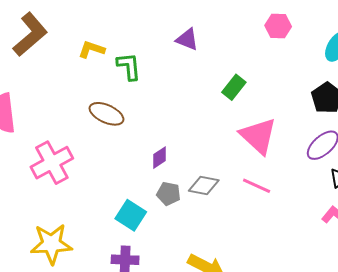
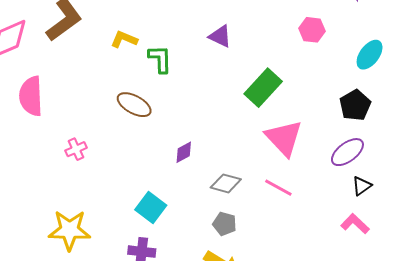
green rectangle: (234, 87) -> (263, 88), size x1.5
pink cross: (52, 163) -> (76, 149), size x0.5
gray pentagon: (169, 194) -> (225, 224), moved

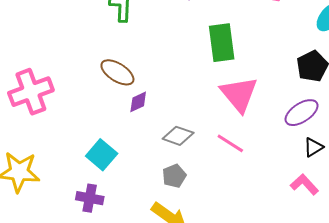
green rectangle: (263, 88) -> (222, 43), turned -54
brown ellipse: (134, 105) -> (117, 72), moved
pink cross: (76, 149) -> (31, 92), size x2.0
gray pentagon: (225, 224) -> (174, 176), turned 30

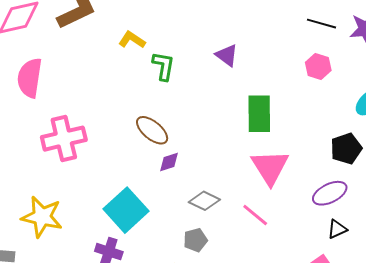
cyan square: (102, 155) -> (126, 210), size x1.4

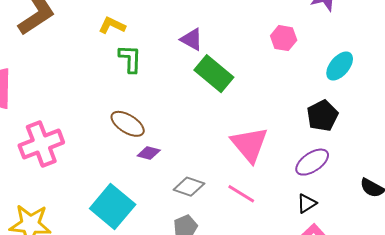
yellow L-shape: (132, 40) -> (112, 25), moved
green rectangle: (259, 114) -> (214, 74), moved, turned -42
purple diamond: (169, 162) -> (149, 153), turned 40
black triangle: (337, 229) -> (307, 203), moved

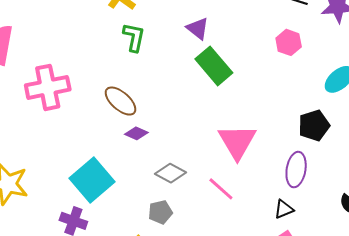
pink cross: (41, 144) -> (48, 87), moved
purple ellipse: (312, 162) -> (296, 170), turned -56

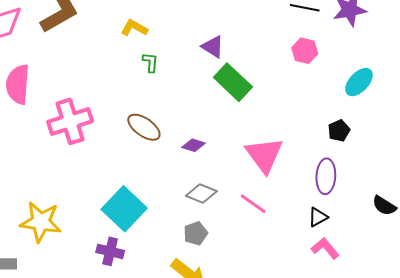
green L-shape: (134, 37) -> (150, 62), size x0.7
black pentagon: (314, 125) -> (339, 131), size x0.7
purple diamond: (136, 133) -> (194, 145), moved

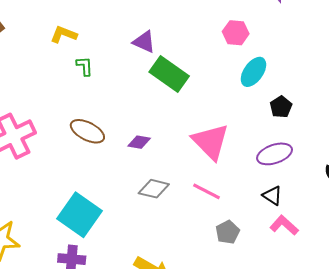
cyan ellipse: (359, 82) -> (253, 72), moved
purple ellipse: (326, 176) -> (275, 154), turned 76
black triangle: (318, 217) -> (272, 195), turned -50
gray pentagon: (196, 233) -> (228, 232), moved

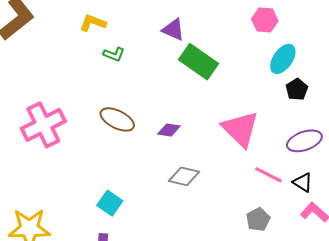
green L-shape: (85, 66) -> (114, 54), turned 115
black pentagon: (281, 107) -> (297, 89), moved
pink line: (207, 191) -> (268, 175), moved
cyan square: (79, 215) -> (110, 203), size x0.6

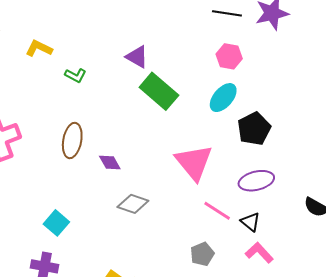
yellow L-shape: (93, 23) -> (39, 48), moved
cyan ellipse: (283, 59) -> (223, 98), moved
black pentagon: (297, 89) -> (254, 129), size x1.5
brown ellipse: (117, 119) -> (72, 140), turned 68
purple diamond: (169, 130) -> (110, 163), moved, turned 45

